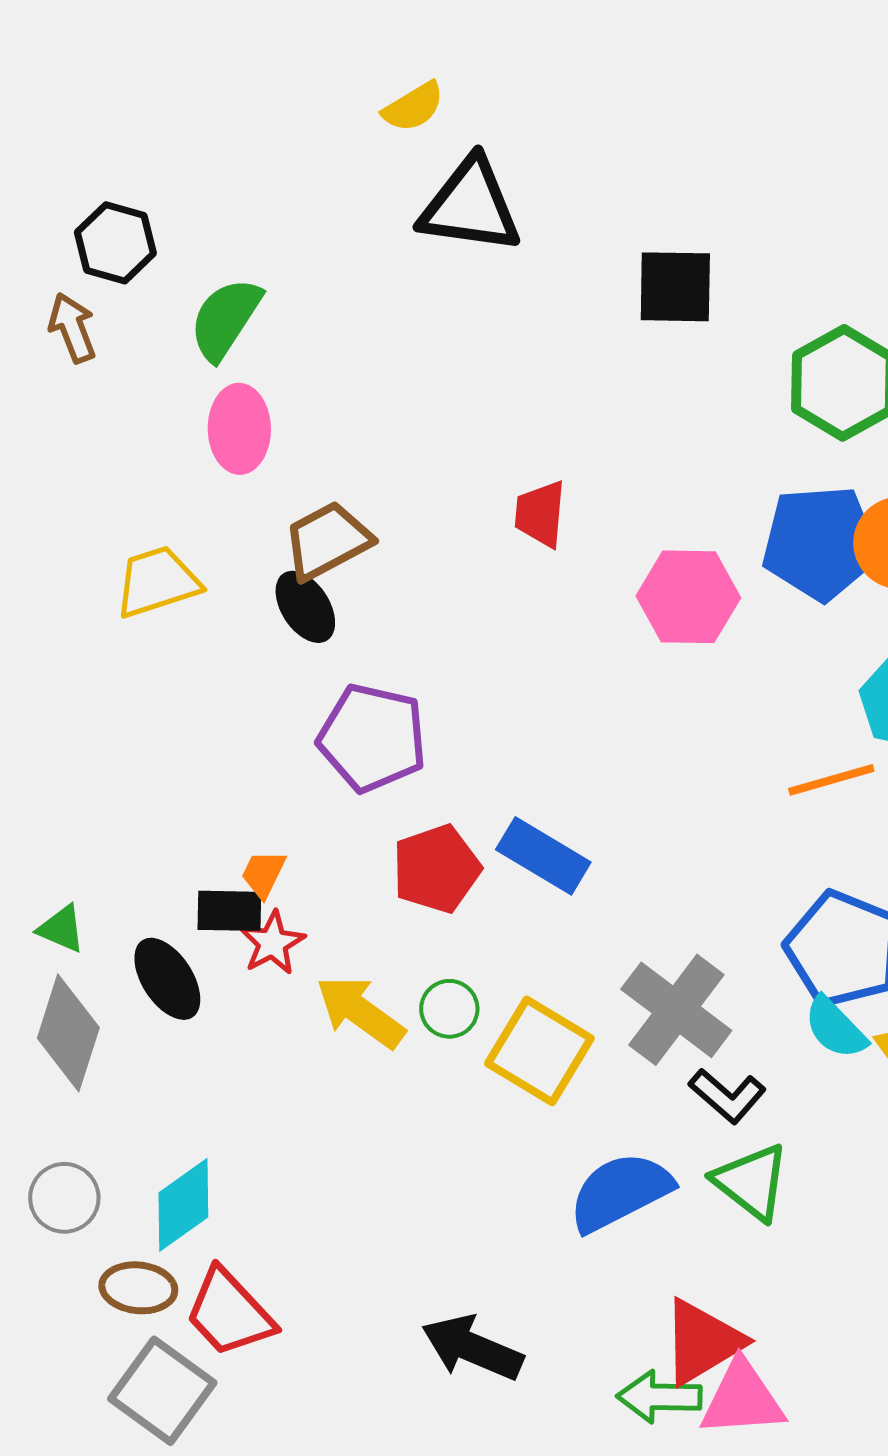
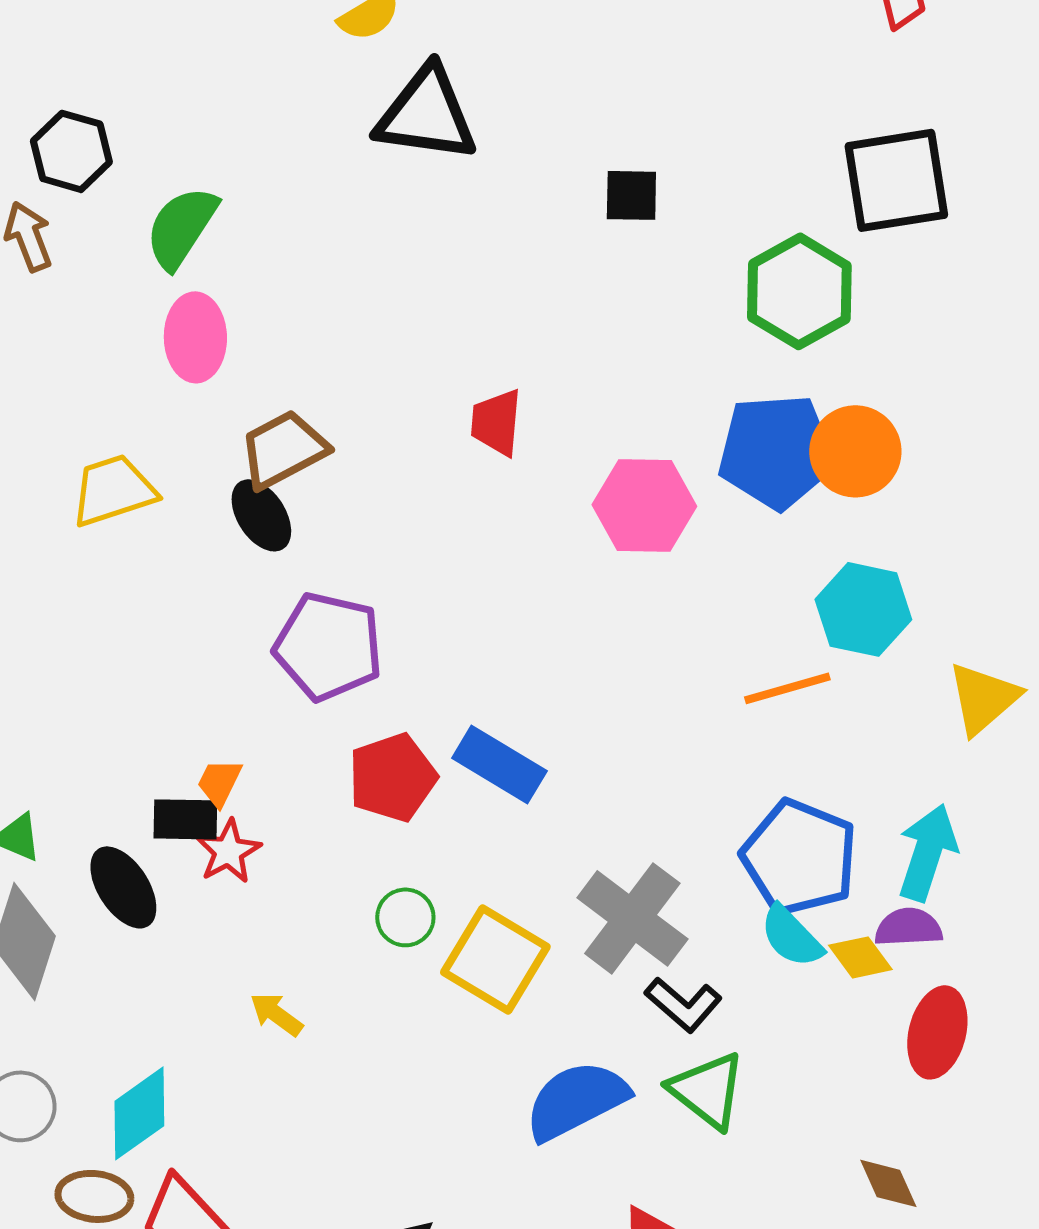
black square: (675, 287) -> (631, 195), size x0.7
yellow arrow: (360, 1012) -> (276, 1014), moved, size x0.6

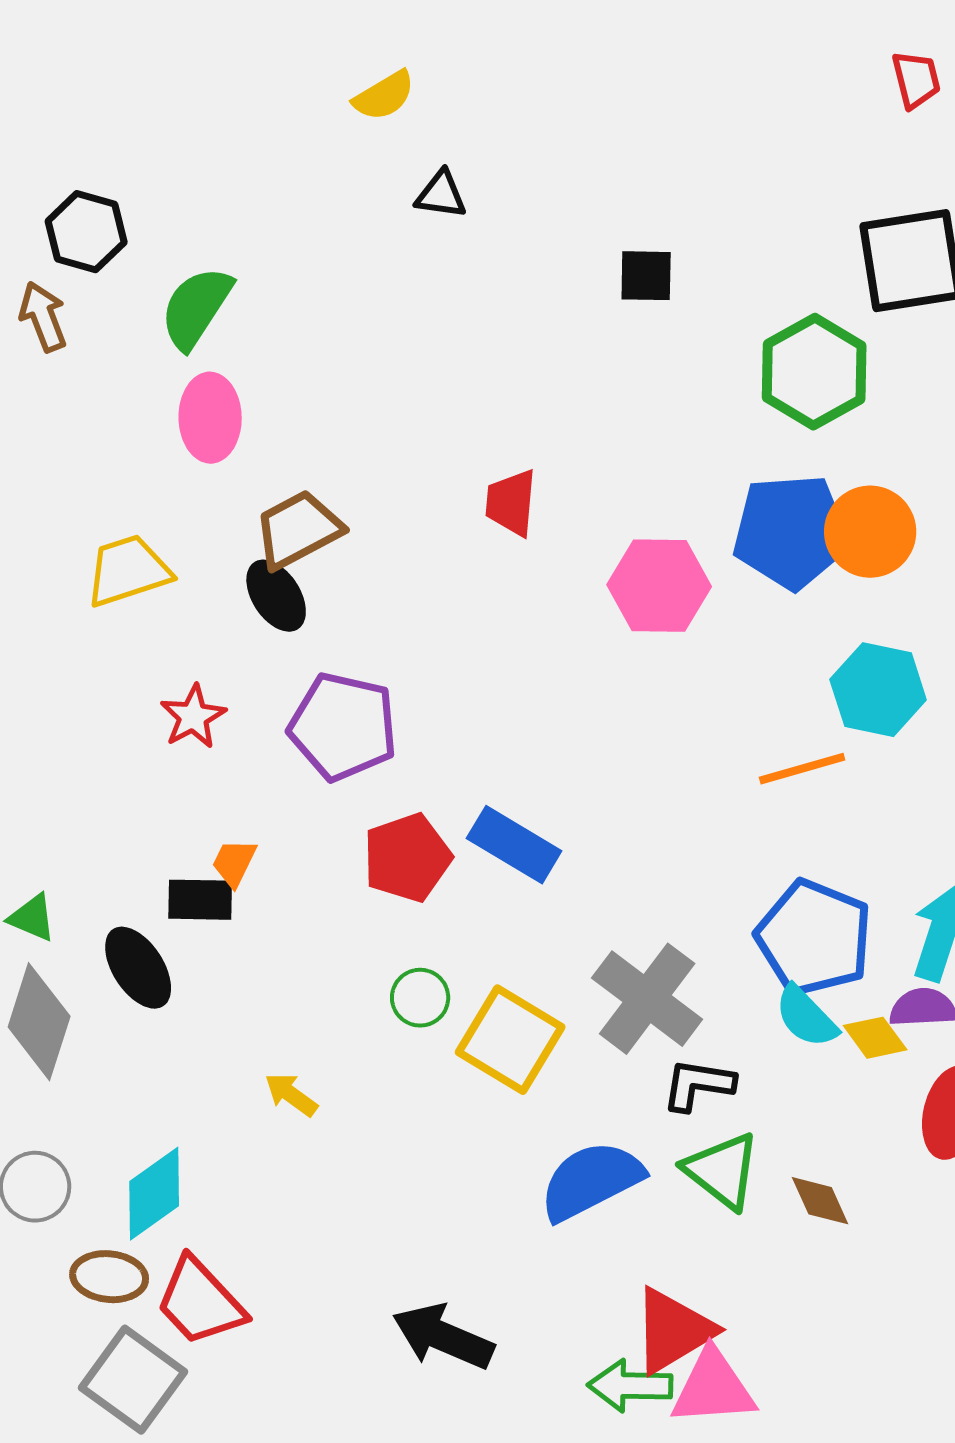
black triangle: (426, 114) -> (441, 195), size x0.5
red star: (228, 851) -> (193, 717), moved
black L-shape: (683, 1004) -> (698, 1085), turned 148
brown diamond: (888, 1183) -> (820, 1201), moved

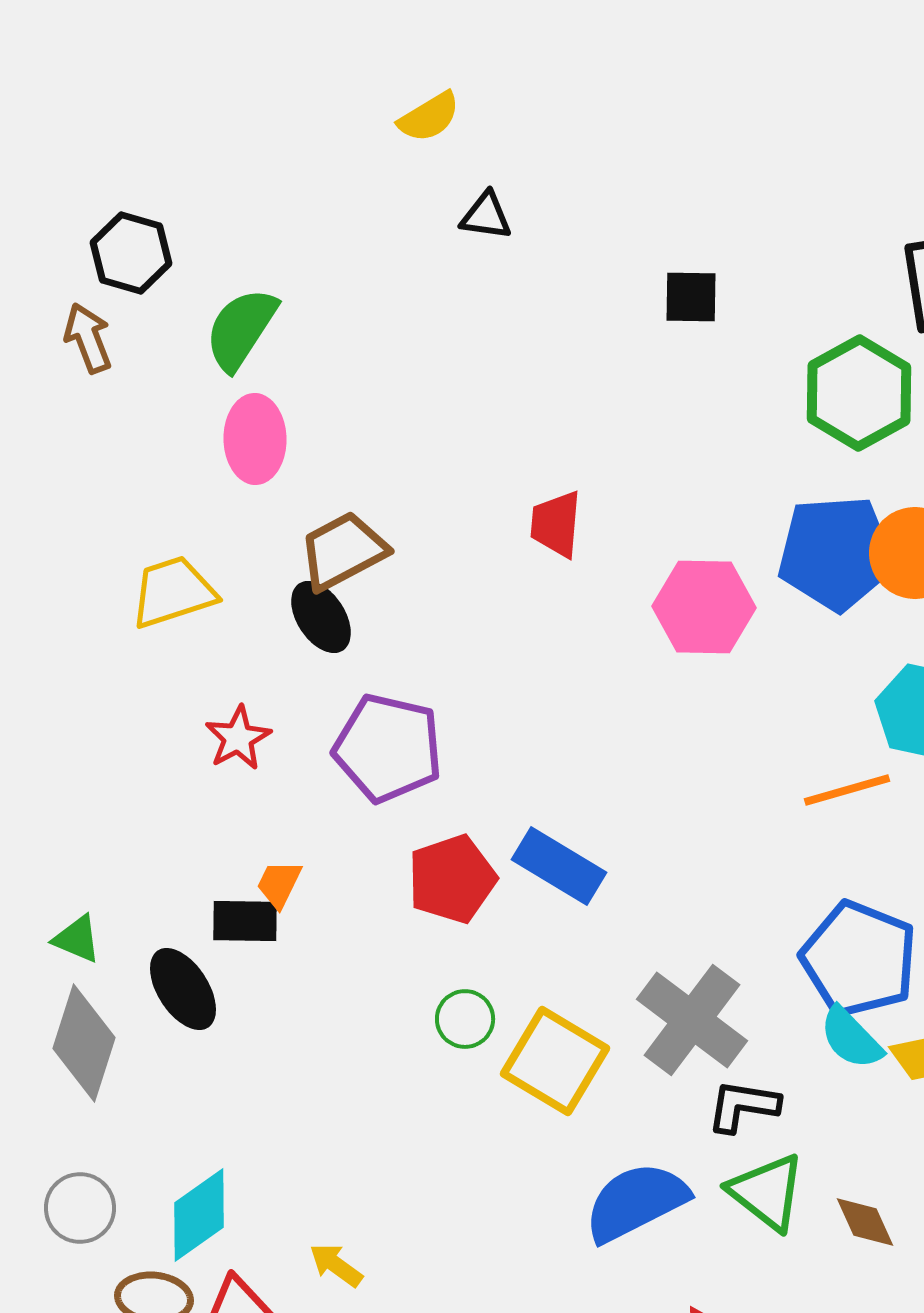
yellow arrow: (291, 1095) -> (336, 1265), moved

